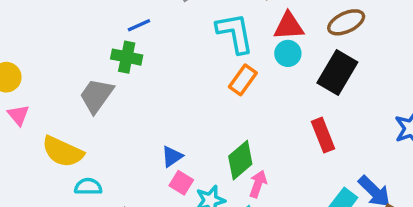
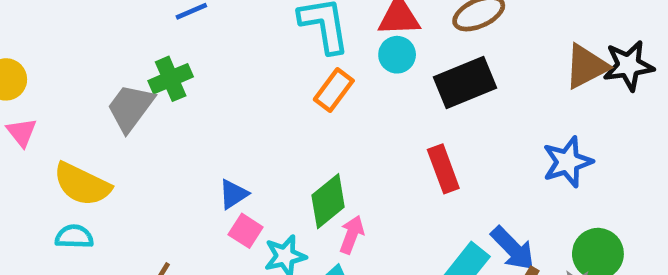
green cross: (127, 57) -> (171, 79), moved, turned -36
black rectangle: (337, 72) -> (465, 83), turned 36
cyan semicircle: (88, 187) -> (74, 237), moved

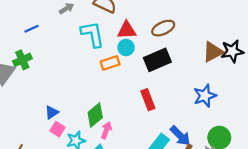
orange rectangle: (334, 90) -> (110, 63), moved, turned 36

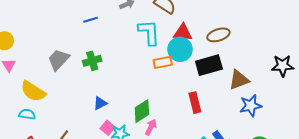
cyan circle: (126, 48) -> (180, 49), size x1.5
brown triangle: (213, 52) -> (239, 80), moved
green cross: (22, 60) -> (92, 61), moved
pink square: (58, 129) -> (108, 128), moved

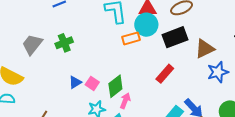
red rectangle: (195, 103) -> (165, 74), turned 60
pink square: (108, 128) -> (92, 83), moved

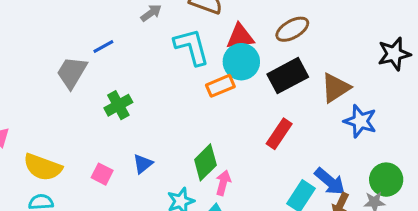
gray trapezoid: (32, 44) -> (72, 72), moved
blue star: (218, 72) -> (360, 121), turned -30
pink square: (92, 83) -> (102, 174), moved

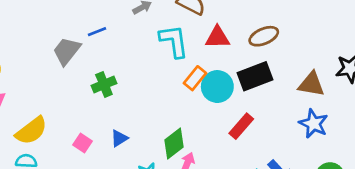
cyan circle: (241, 62) -> (217, 87), moved
orange rectangle: (220, 86) -> (195, 78), turned -35
brown triangle: (336, 88) -> (311, 84), moved, turned 36
yellow semicircle: (43, 167) -> (31, 131), turned -64

